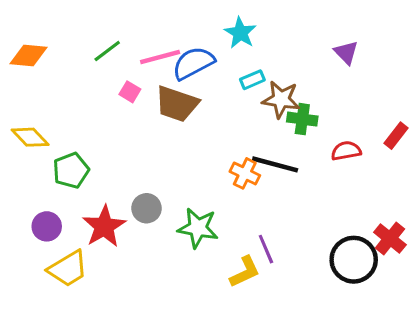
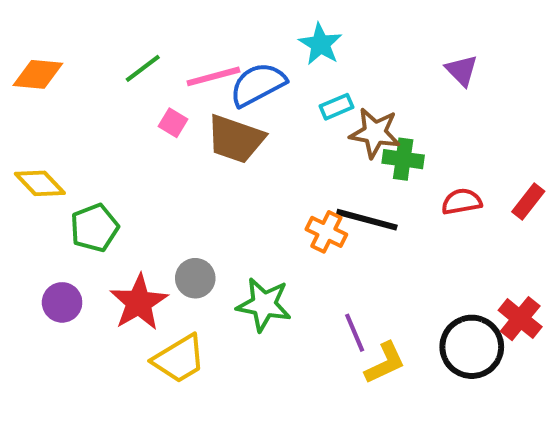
red rectangle: (396, 136) -> (528, 202), moved
yellow trapezoid: (68, 269) -> (179, 359), moved
yellow L-shape: (245, 272) -> (385, 363), moved

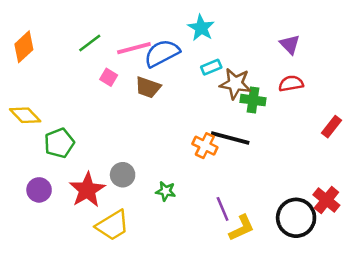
orange diamond: (38, 74) -> (24, 47), turned -48
brown trapezoid: (236, 139) -> (148, 87), size x0.7
red semicircle: (462, 202) -> (291, 84), moved
green star: (264, 304) -> (166, 191), size x0.6

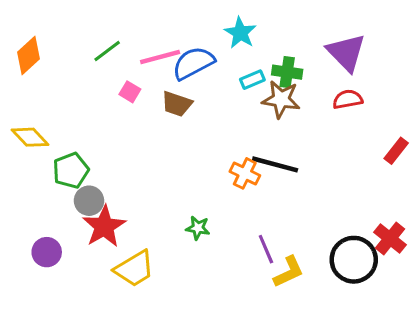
purple triangle: (290, 44) -> (346, 52), size x1.6
green cross: (253, 100) -> (287, 72), moved
gray circle: (123, 175) -> (89, 201), moved
purple circle: (39, 190) -> (47, 252), moved

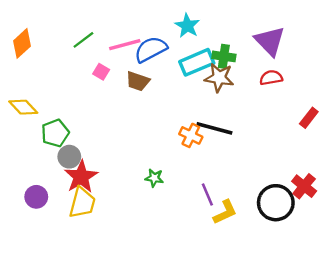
cyan rectangle: (252, 80) -> (197, 62), size x1.8
yellow trapezoid: (134, 269) -> (82, 203), moved, turned -44

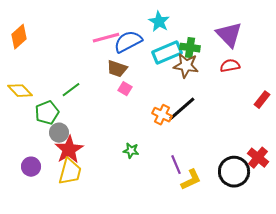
green line: (83, 40) -> (71, 90), moved
pink square: (101, 72) -> (125, 89), moved
black line: (214, 128) -> (182, 109), turned -56

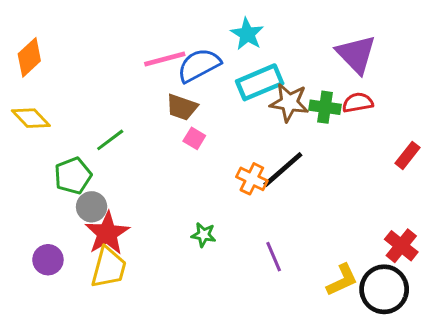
green cross: (190, 48) -> (325, 107), moved
yellow diamond: (20, 91) -> (31, 118), moved
black circle: (234, 172) -> (384, 289), moved
yellow L-shape: (191, 180) -> (342, 280), moved

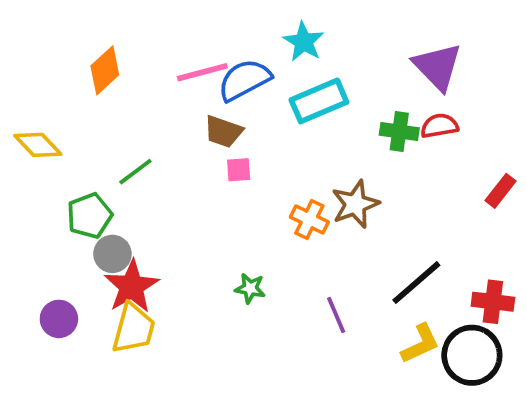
orange diamond: (29, 57) -> (105, 70), moved
brown star: (289, 103) -> (355, 204), moved, turned -30
pink square: (194, 138) -> (239, 170), turned -35
black line: (283, 169) -> (416, 283), moved
red cross: (401, 246) -> (493, 302), turned -32

